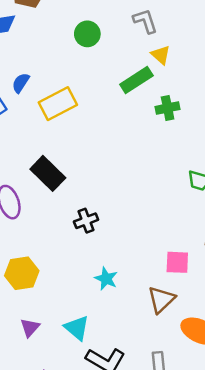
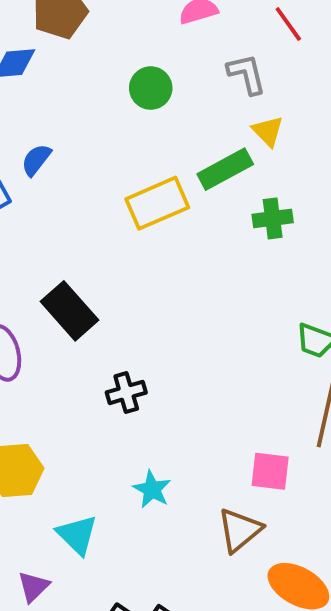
yellow rectangle: (58, 104) -> (157, 203), moved
purple triangle: (30, 328) -> (33, 587), moved
cyan triangle: (77, 328) -> (77, 535), moved

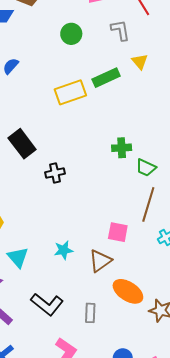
yellow triangle: (268, 131) -> (140, 62), moved
green cross: (273, 218) -> (122, 148), moved
black cross: (126, 392) -> (55, 173), moved
cyan star: (152, 489) -> (63, 250), moved, turned 30

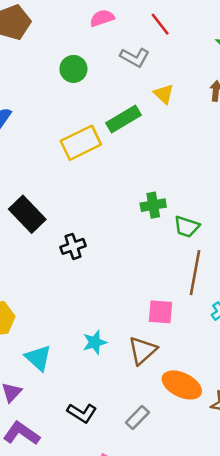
gray L-shape: (120, 30) -> (135, 57), turned 135
black L-shape: (47, 304) -> (82, 413), size x0.7
gray rectangle: (90, 313) -> (137, 418), turned 48

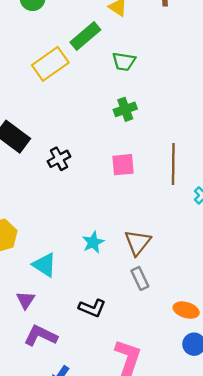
green trapezoid: (187, 227) -> (124, 61), moved
pink square: (160, 312) -> (123, 165), moved
orange ellipse: (182, 385) -> (186, 310), moved, size x0.7
gray rectangle: (137, 418) -> (140, 278), moved, turned -60

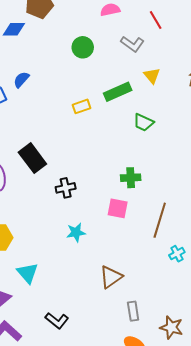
yellow rectangle: (50, 64) -> (82, 106), size x0.6
green cross: (125, 109) -> (131, 178), moved
cyan star: (93, 242) -> (76, 232), moved
gray rectangle: (140, 278) -> (133, 311), moved

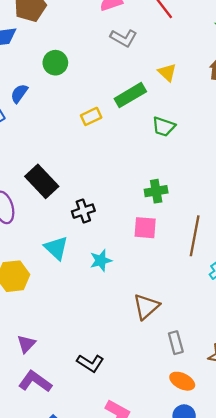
gray L-shape: (132, 44) -> (124, 38), moved
green circle: (83, 47) -> (55, 63), moved
cyan triangle: (28, 273) -> (56, 248), moved

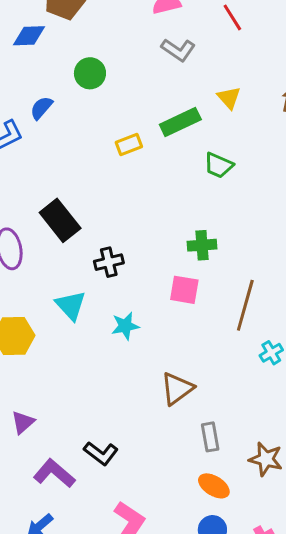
purple L-shape: (35, 381) -> (54, 473), moved

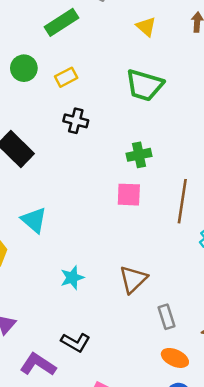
green circle: (90, 73) -> (24, 68), moved
green rectangle: (180, 122) -> (62, 22), moved
green trapezoid: (219, 165) -> (144, 85), size x1.5
black cross: (109, 262) -> (76, 121), moved, turned 35
cyan star: (125, 326) -> (72, 278), moved

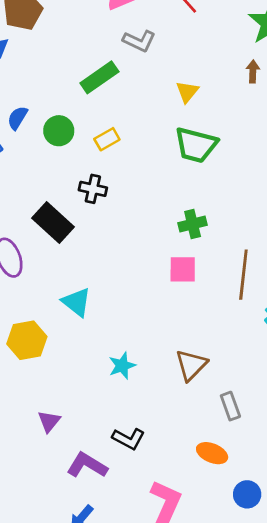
yellow triangle: (146, 27) -> (187, 92), moved, turned 30
black cross: (76, 121) -> (93, 189), moved
orange ellipse: (175, 358) -> (212, 453), moved

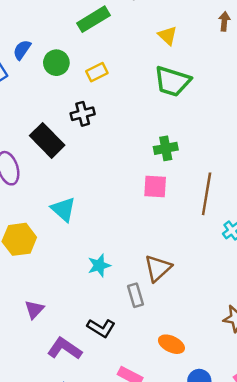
yellow triangle: (187, 92) -> (168, 36), turned -30
black cross: (93, 189) -> (83, 114), turned -30
gray rectangle: (230, 406) -> (136, 295), moved

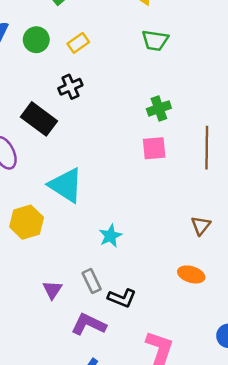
green trapezoid: (172, 81) -> (155, 40), size x0.7
cyan triangle: (63, 209) -> (66, 185), size x1.4
brown triangle: (158, 268) -> (201, 225), moved, size x0.7
gray rectangle: (136, 295) -> (92, 281), moved
orange ellipse: (171, 344) -> (191, 274), moved

